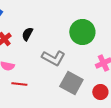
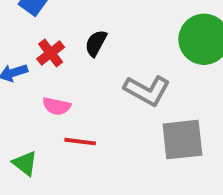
gray square: (71, 83) -> (182, 140), turned -35

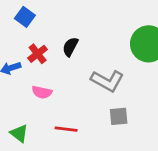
gray square: (182, 140) -> (119, 116), moved, size x0.6
red line: (80, 142) -> (66, 129), moved

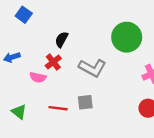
red cross: (38, 54) -> (53, 62), moved
gray square: (119, 116) -> (85, 102), moved

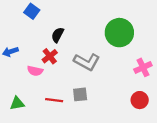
blue square: (24, 15) -> (32, 11), moved
green triangle: (19, 112) -> (17, 103), turned -48

